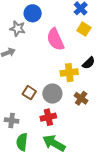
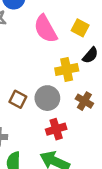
yellow square: (84, 29) -> (80, 28), moved
red cross: (48, 117) -> (56, 129), moved

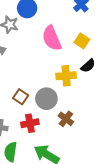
brown cross: (84, 101) -> (66, 119), moved
red cross: (56, 129) -> (30, 123), moved

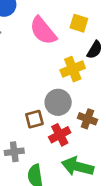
brown square: (21, 97) -> (34, 119), moved, turned -32
red cross: (30, 123) -> (60, 135), moved

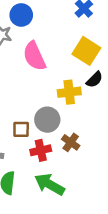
yellow square: (79, 23) -> (86, 51), size x1.5
pink semicircle: (43, 31) -> (34, 56), moved

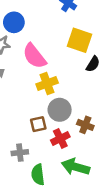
yellow cross: (69, 92) -> (47, 84), moved

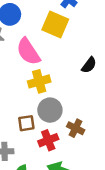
yellow square: (80, 40) -> (55, 24), moved

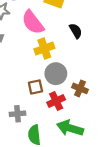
black semicircle: (89, 65) -> (76, 31), moved, turned -63

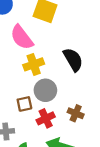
black semicircle: (76, 31) -> (73, 60), moved, size x1.5
brown cross: (80, 88) -> (76, 113), moved

